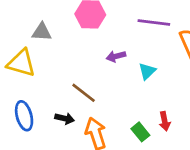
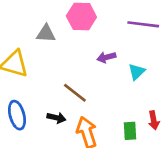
gray triangle: (42, 32) -> (46, 34), moved
green rectangle: (140, 132) -> (130, 131), turned 36

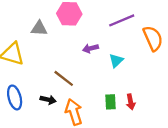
purple line: (143, 24) -> (122, 20), turned -30
green rectangle: (130, 131) -> (111, 102), moved

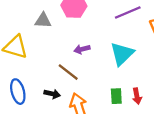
purple arrow: (90, 48) -> (82, 49), moved
cyan triangle: (116, 61) -> (122, 54), size x1.6

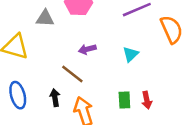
cyan triangle: (122, 54) -> (131, 54), size x0.6
black arrow: (52, 94) -> (55, 98), turned -112

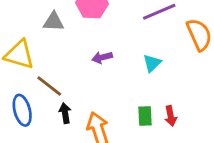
brown line: (72, 74) -> (49, 86), moved

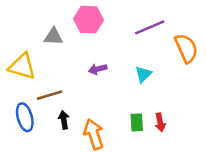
brown line: (49, 86) -> (49, 95), turned -55

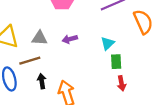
gray triangle: (53, 36) -> (40, 38), moved
green rectangle: (137, 122) -> (116, 62), moved

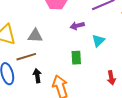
purple arrow: (70, 39) -> (77, 26), moved
green rectangle: (116, 62) -> (76, 58), moved

